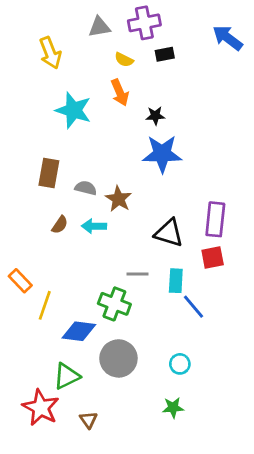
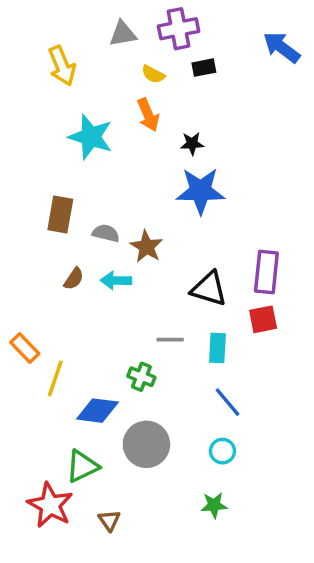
green cross: (114, 304) -> (141, 377), size x0.7
blue line: (194, 307) -> (228, 402), moved

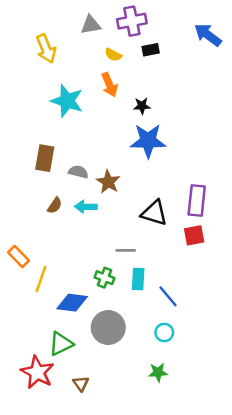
cyan rectangle: (217, 348) -> (138, 279), moved

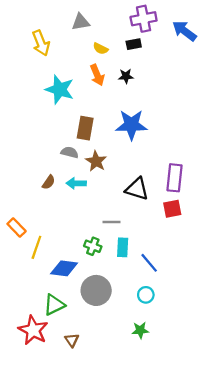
purple cross: (132, 21) -> (144, 19), moved
black star: (142, 106) -> (126, 76), moved
brown rectangle: (45, 158) -> (85, 128), moved

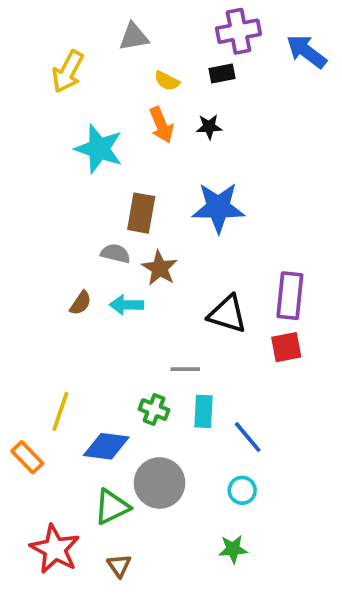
yellow arrow: (41, 43) -> (68, 72), turned 50
orange rectangle: (17, 227) -> (27, 457), moved
green triangle: (54, 305) -> (112, 507), moved

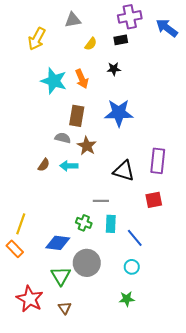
yellow semicircle: (167, 81) -> (91, 44), turned -80
orange arrow: (161, 125) -> (82, 79), moved
red square: (286, 347) -> (154, 200), moved
yellow line: (60, 411) -> (21, 224), moved
green triangle: (112, 507) -> (61, 276), turned -35

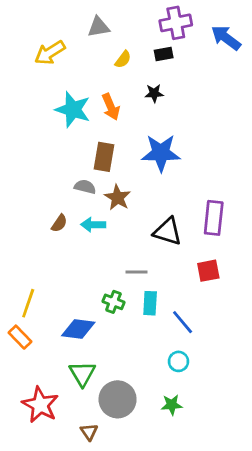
yellow arrow: (37, 39) -> (50, 53), turned 30
gray circle: (87, 263) -> (118, 399), moved
brown triangle: (65, 308) -> (89, 432), moved

